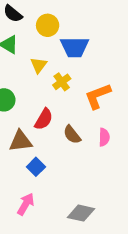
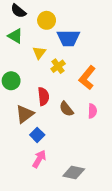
orange L-shape: (98, 96) -> (87, 78), turned -30
red semicircle: (44, 119) -> (43, 96), turned -36
brown triangle: (21, 141) -> (25, 114), turned -30
pink arrow: (26, 204) -> (39, 159), moved

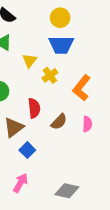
yellow circle: (47, 20) -> (60, 18), moved
brown semicircle: (66, 109) -> (59, 122), turned -98
pink arrow: (39, 159) -> (21, 183), moved

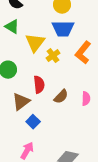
yellow triangle: (30, 61) -> (35, 43), size x1.5
orange L-shape: (82, 88) -> (83, 53), moved

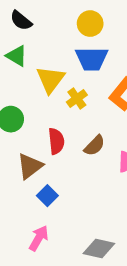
brown semicircle: (61, 97) -> (95, 146), moved

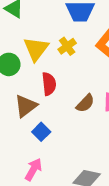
yellow triangle: (50, 79) -> (36, 49), moved
brown semicircle: (95, 146) -> (85, 103), moved

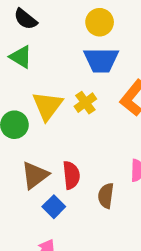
red semicircle: (49, 84) -> (71, 175), moved
brown semicircle: (85, 103) -> (106, 196), moved, turned 144

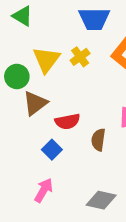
brown triangle: (35, 175) -> (35, 103), moved
red semicircle: (71, 175) -> (67, 121), turned 85

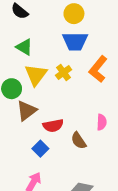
green triangle: (22, 16) -> (24, 47), moved
brown semicircle: (98, 140) -> (79, 141), turned -42

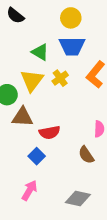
green triangle: (24, 47) -> (40, 52), moved
brown triangle: (27, 111) -> (22, 117), turned 40
brown semicircle: (79, 141) -> (86, 155), moved

